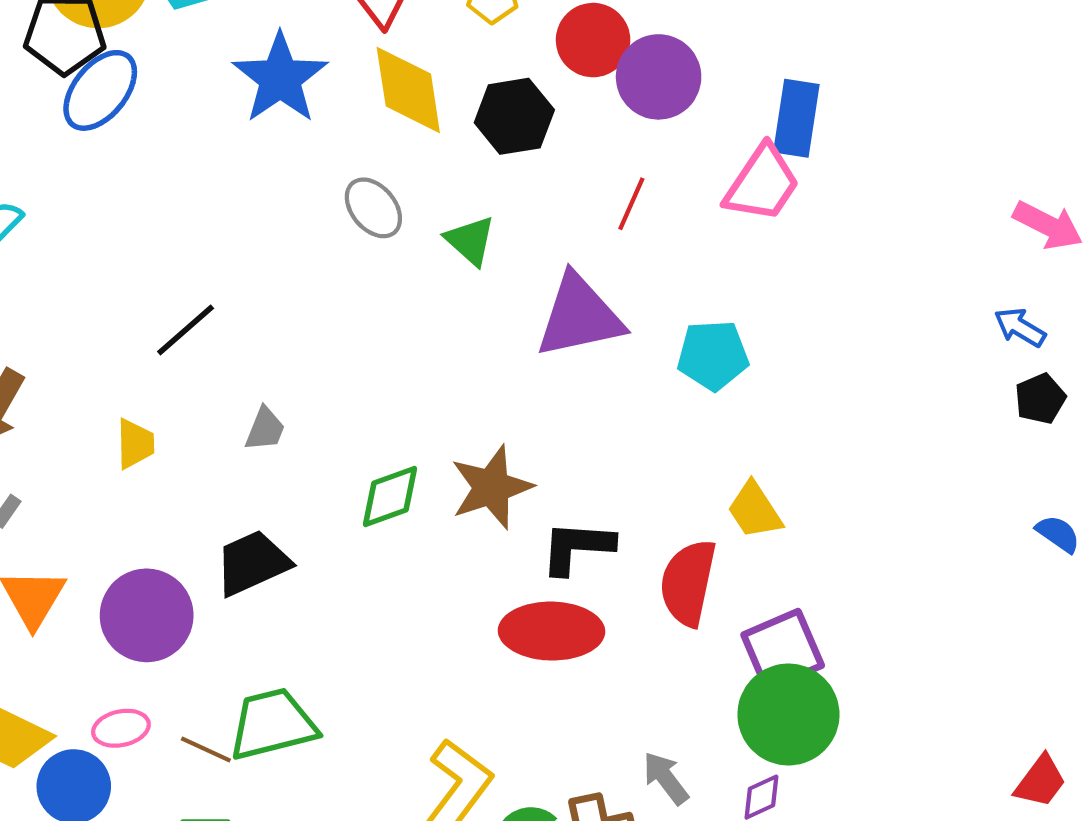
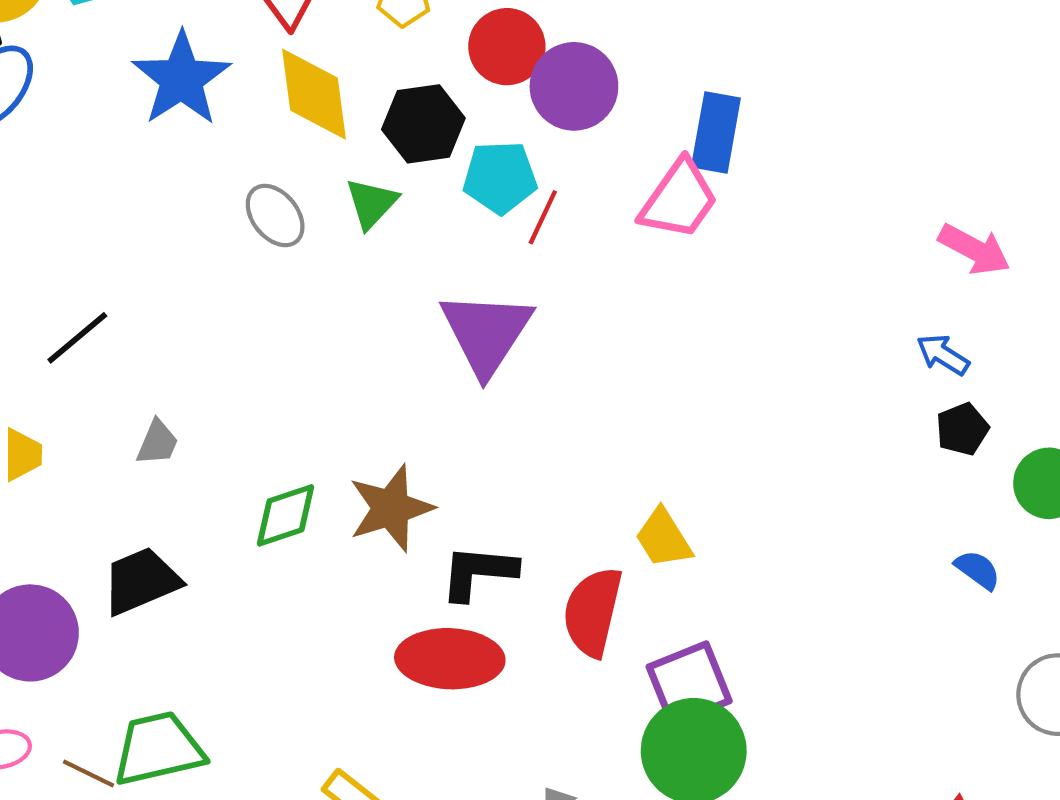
green triangle: (470, 241) -> (372, 203), moved, turned 30
purple triangle: (579, 316) -> (486, 333), turned -46
cyan pentagon: (713, 355) -> (500, 177), moved

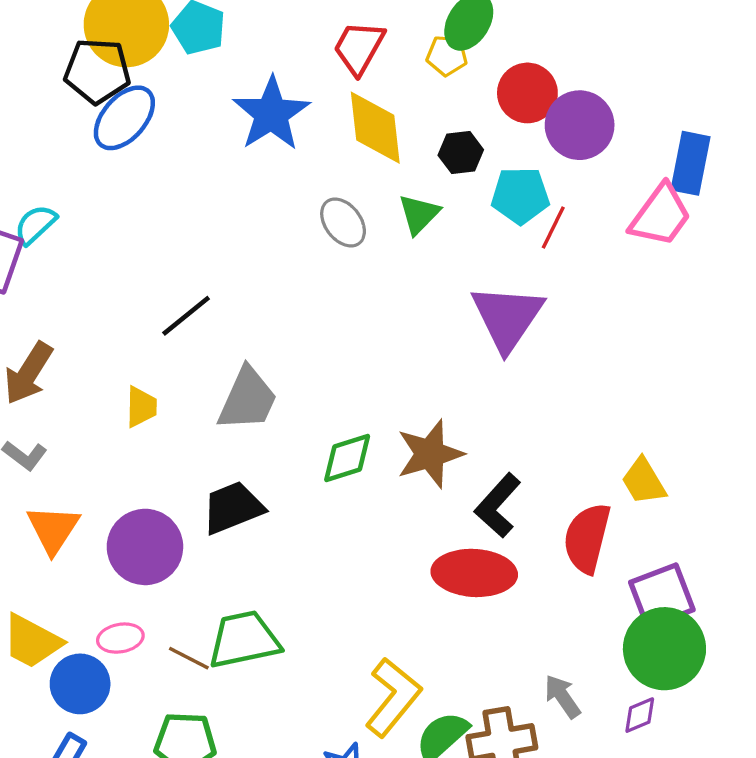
black hexagon: (423, 124) -> (461, 153), size x0.7
gray trapezoid: (157, 443) -> (248, 399), size x1.8
black L-shape: (478, 572) -> (498, 506), turned -54

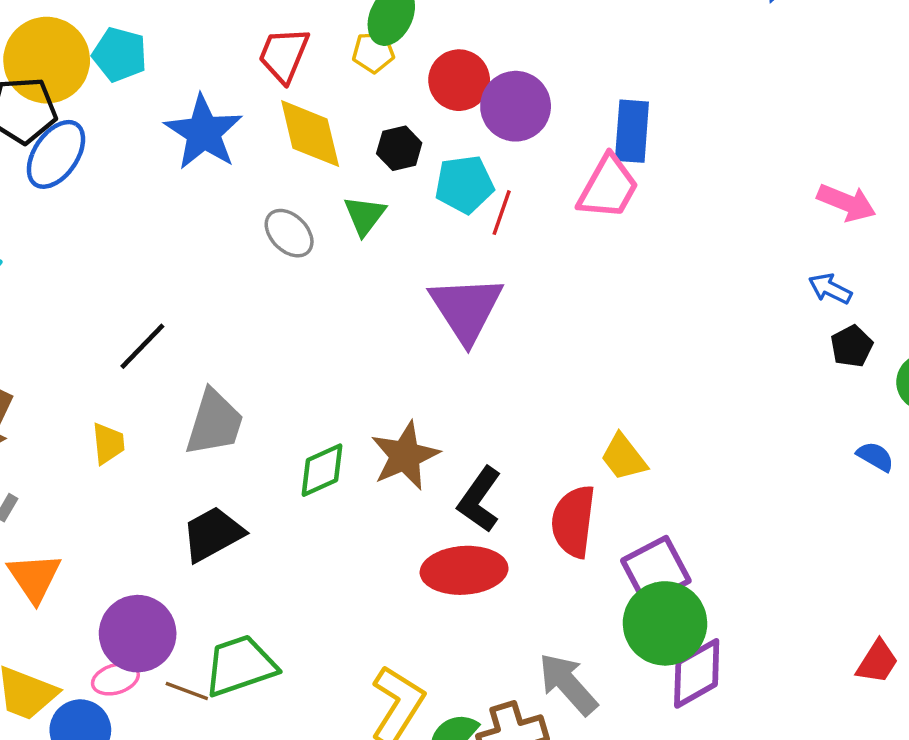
purple circle: (145, 547) -> (138, 634), moved
gray arrow: (562, 697) -> (568, 684), size x1.5
purple diamond: (640, 715) -> (697, 673), moved, size x1.8

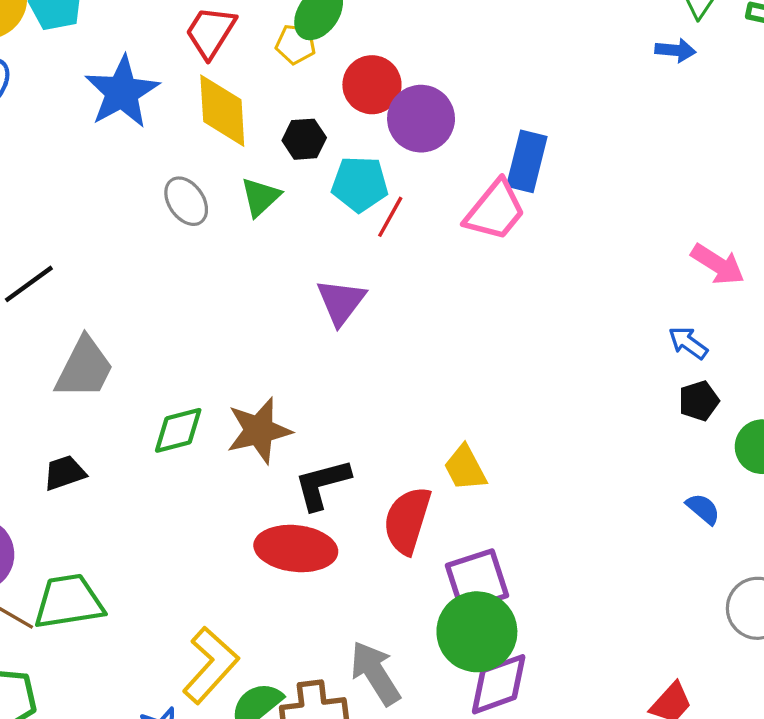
purple triangle: (466, 309) -> (341, 302), size x0.7
black L-shape: (480, 499) -> (322, 484), turned 30
black trapezoid: (213, 534) -> (65, 473), size x0.7

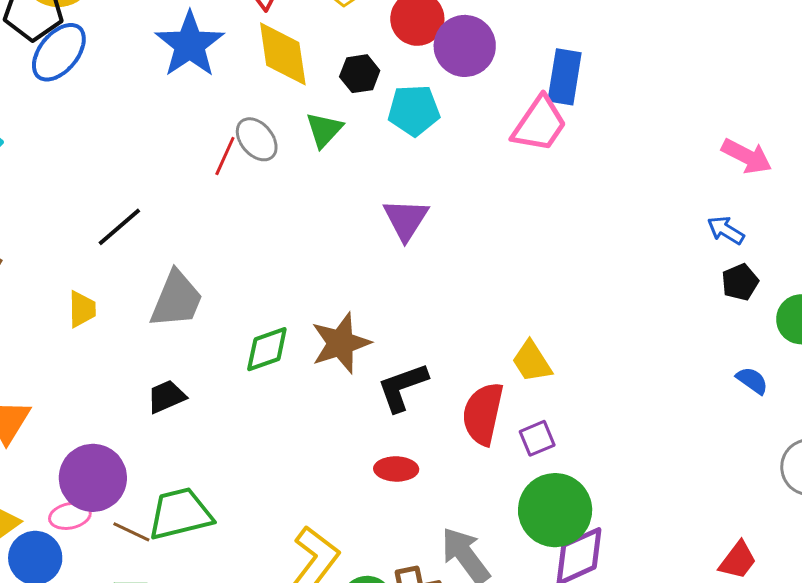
red line: (390, 217) -> (225, 156), moved
red ellipse: (296, 549) -> (396, 469), moved, size x0.6
purple square: (477, 580) -> (537, 438), moved, size x0.6

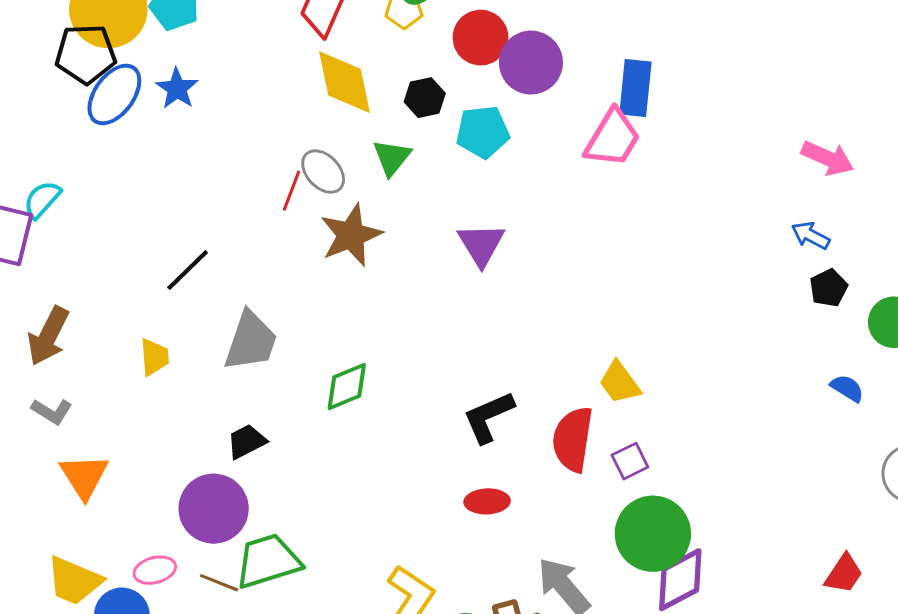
blue star: (190, 44) -> (177, 89), moved, size x0.6
brown star: (341, 343) -> (351, 235), moved
purple circle: (93, 478) -> (214, 509), moved

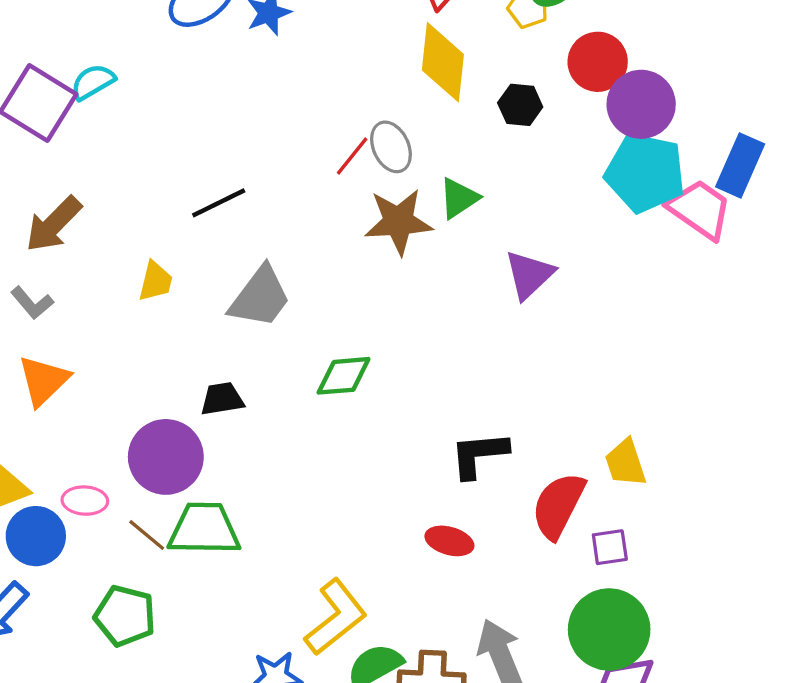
cyan pentagon: (483, 132) -> (645, 173), moved, size x1.4
pink trapezoid: (613, 138) -> (700, 209), turned -104
green triangle: (392, 157) -> (459, 198), moved

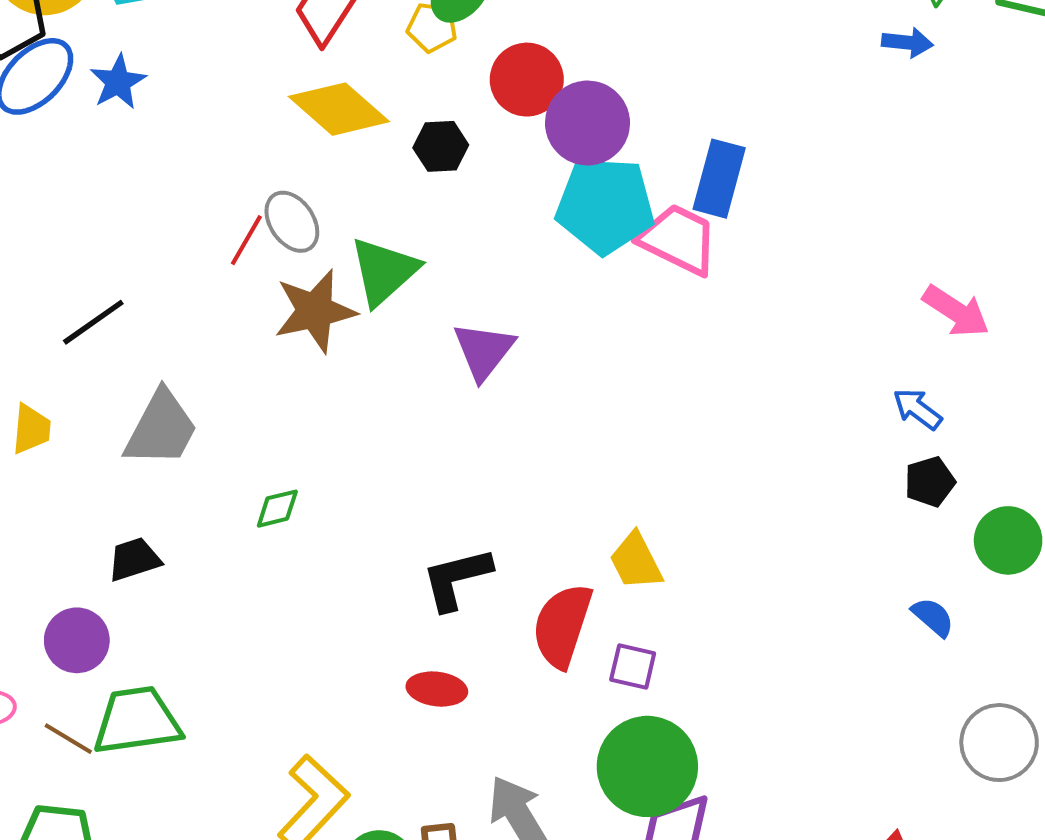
yellow diamond: (443, 62) -> (339, 109), turned -46
green triangle: (459, 198) -> (384, 271), size x1.4
green diamond: (344, 376) -> (277, 509), size x0.7
purple circle: (166, 457) -> (77, 640), size x0.7
purple square: (610, 547) -> (633, 666), turned 30

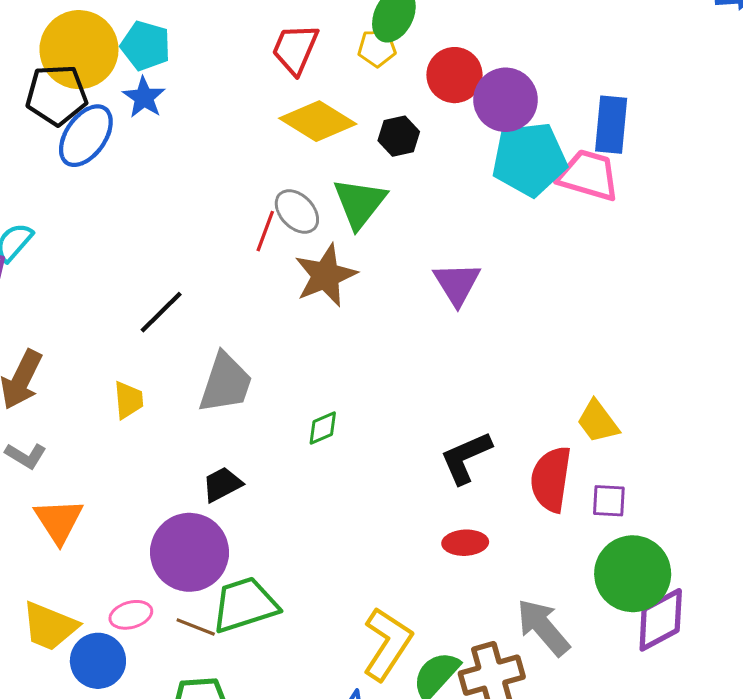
blue star: (118, 82) -> (144, 97), moved
green triangle: (384, 271) -> (360, 203), moved
purple circle: (77, 640) -> (190, 552), size x1.6

